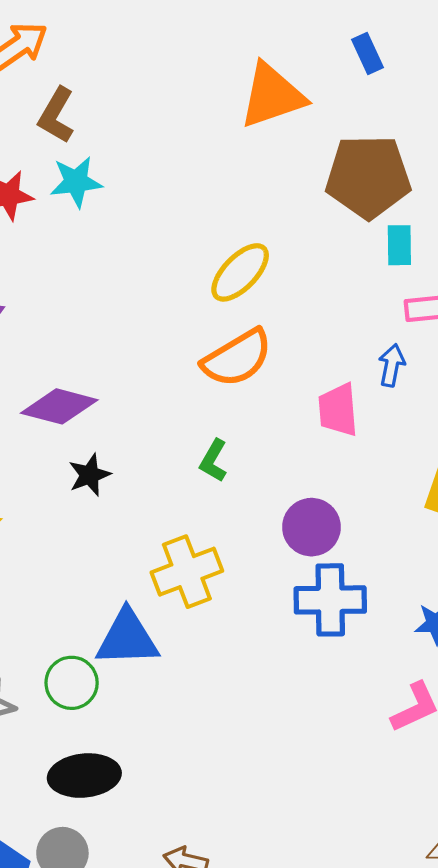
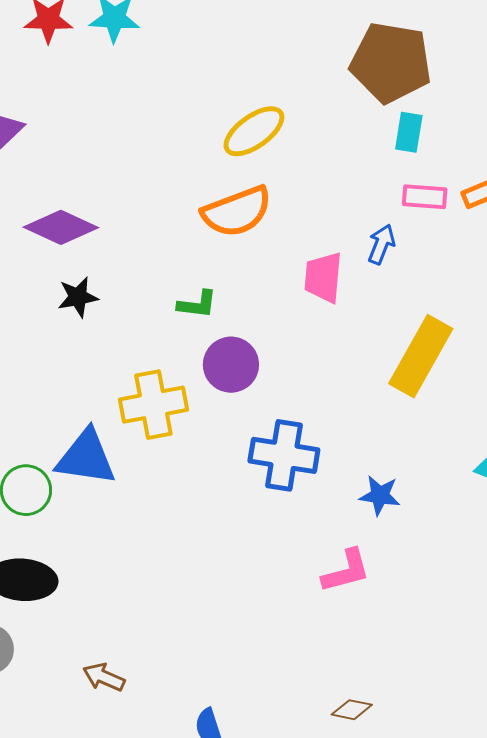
green L-shape: (213, 461) -> (197, 304), turned -123
purple circle: (311, 527) -> (231, 365), moved

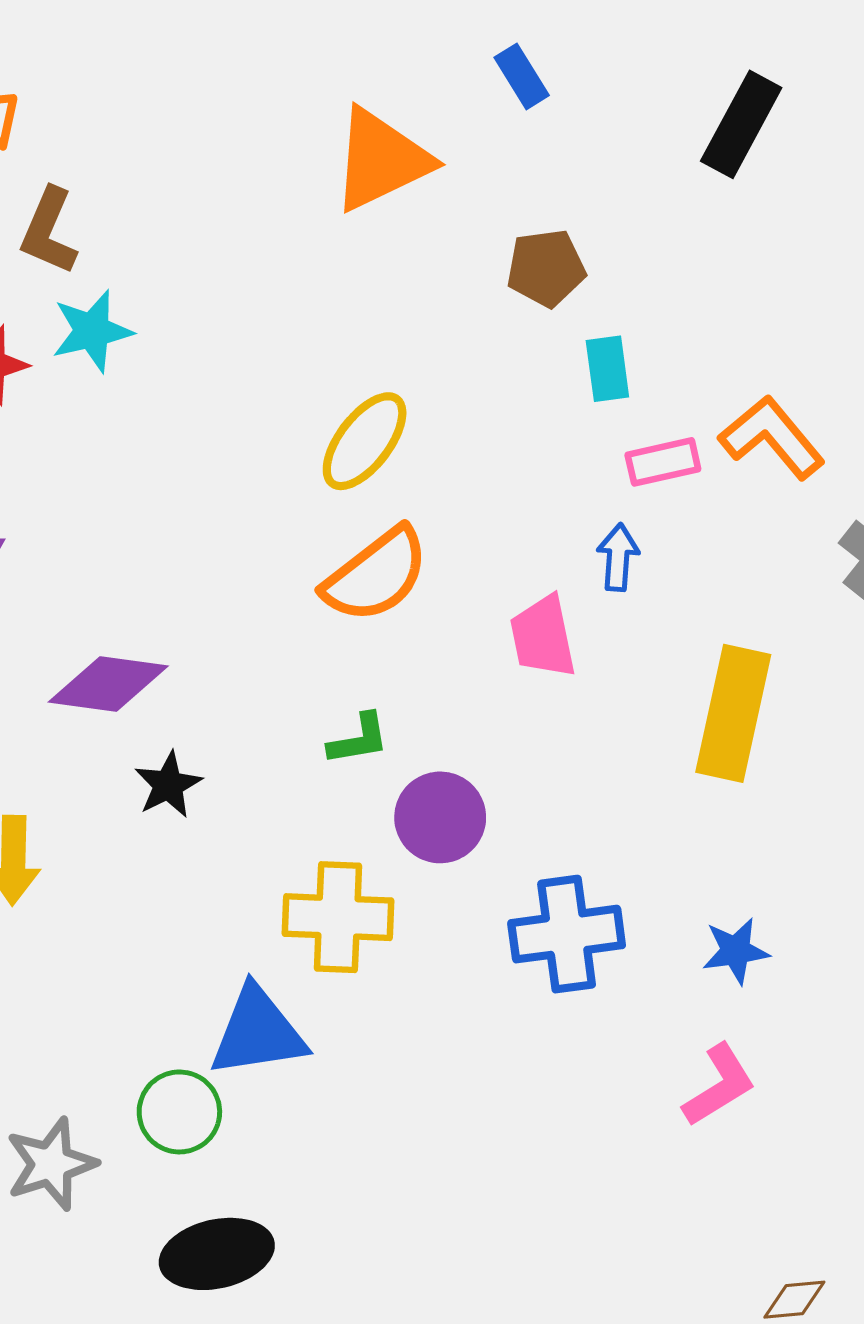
brown pentagon: (391, 62) -> (546, 268), size x0.6
yellow cross: (153, 405) -> (338, 917), turned 30

